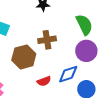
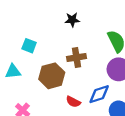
red semicircle: (44, 81) -> (73, 102), turned 48

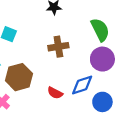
brown hexagon: (52, 76) -> (19, 77), moved

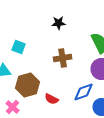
red semicircle: (55, 93) -> (52, 99), moved

